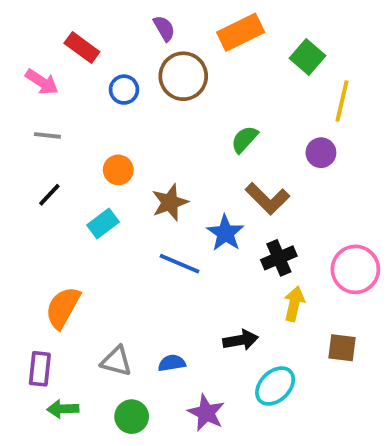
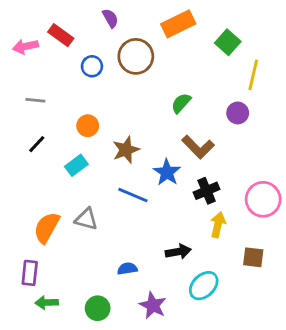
purple semicircle: (164, 28) -> (110, 18), moved
pink arrow: (42, 82) -> (25, 46), moved, turned 135
gray triangle: (116, 361) -> (86, 219), moved

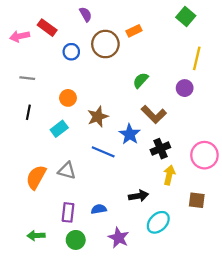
orange rectangle: (178, 24) -> (134, 31), moved, size x0.6
green square: (228, 42) -> (186, 17), moved
black line: (37, 144) -> (28, 112), turned -32
purple rectangle: (30, 273) -> (68, 212), moved

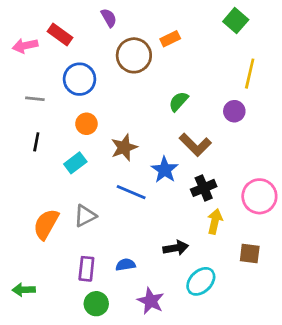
blue circle: (71, 52) -> (80, 79), moved, size x1.5
gray triangle: (67, 171) -> (85, 216), turned -42
green arrow: (36, 236) -> (24, 290), moved

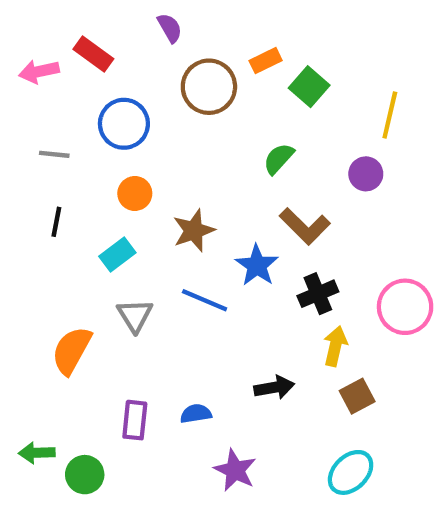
green square: (236, 21) -> (309, 87), moved
gray triangle: (85, 216) -> (135, 316), moved, turned -35
brown square: (250, 253) -> (357, 396), moved, turned -35
cyan ellipse: (201, 281) -> (351, 472), moved
green circle: (96, 304) -> (85, 475), moved

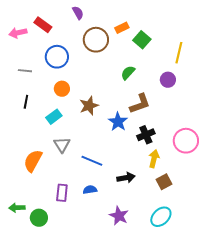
brown L-shape: (305, 226) -> (140, 104), turned -65
blue line: (205, 300) -> (92, 161), moved
purple star: (235, 470) -> (119, 216), moved

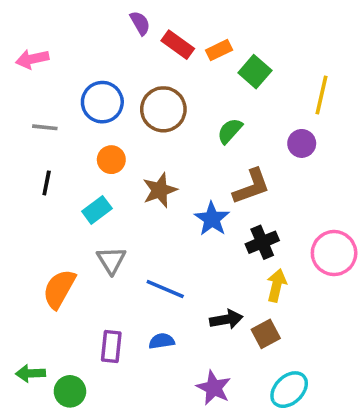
red rectangle: (43, 25) -> (178, 45), moved
brown circle: (96, 40) -> (163, 109), moved
brown square: (164, 182) -> (266, 334), moved

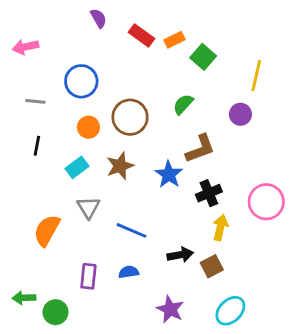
purple semicircle: (140, 23) -> (98, 18), moved
brown circle: (163, 109) -> (130, 117), moved
brown star: (160, 190) -> (120, 166), moved

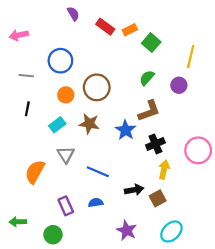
green semicircle: (183, 104) -> (147, 78), moved
brown star: (120, 166) -> (89, 124), turned 30
purple rectangle: (88, 276) -> (66, 206), turned -30
green circle: (55, 312) -> (53, 235), moved

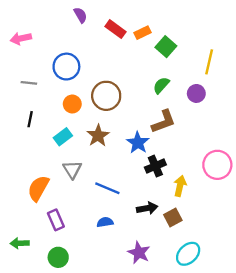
brown star: (89, 124) -> (98, 136), turned 30
black cross: (155, 144) -> (155, 166), moved
purple rectangle: (66, 206) -> (56, 220), moved

